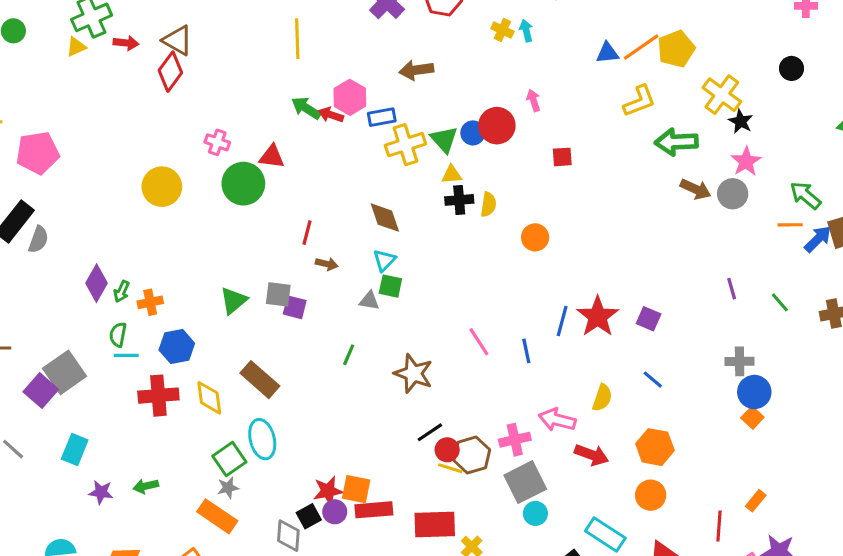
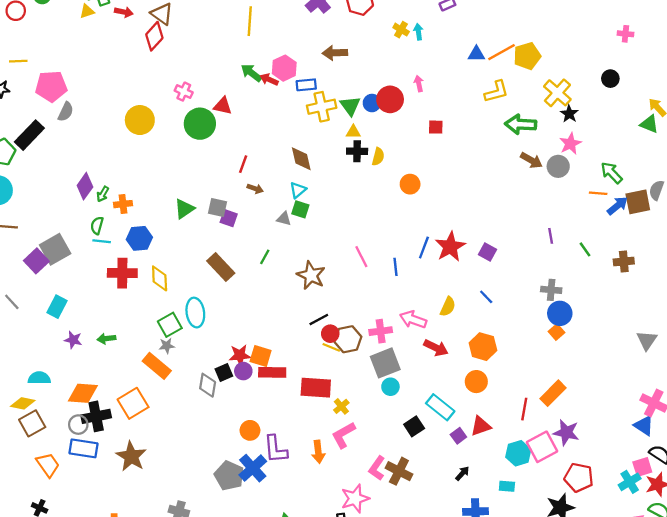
gray semicircle: (38, 240) -> (66, 112), moved
brown rectangle: (260, 380) -> (221, 267), moved
orange rectangle: (756, 501) -> (553, 393), size x1.6

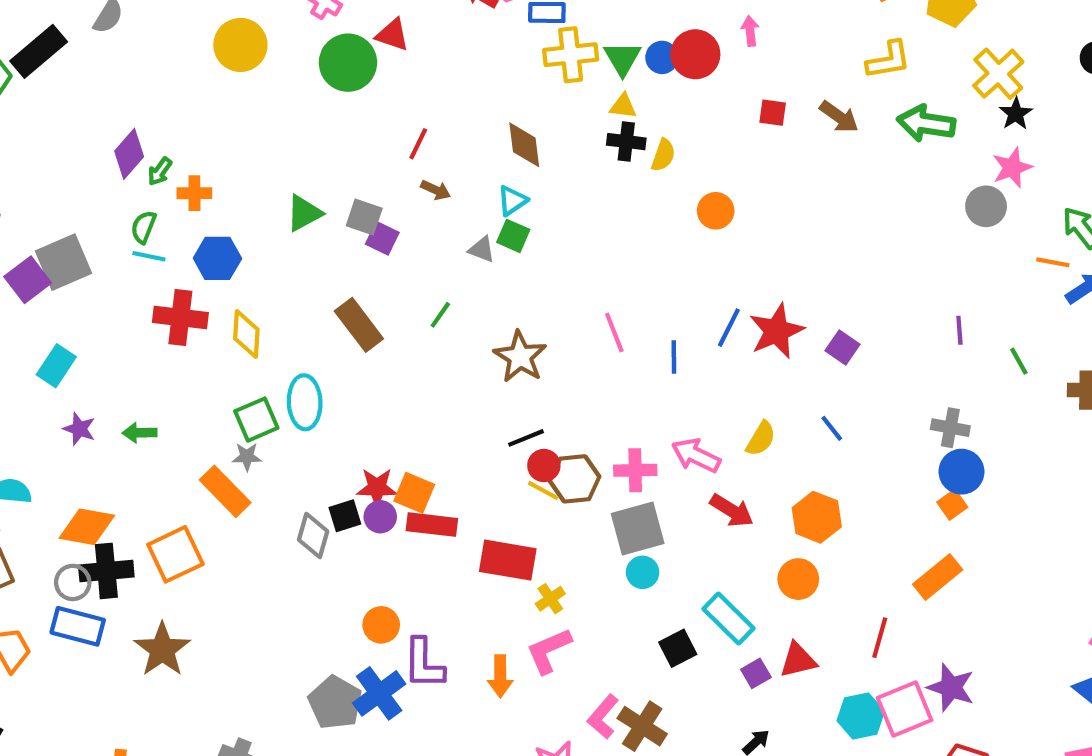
brown arrow: (531, 160) -> (839, 117), moved
orange rectangle: (553, 393) -> (938, 577), moved

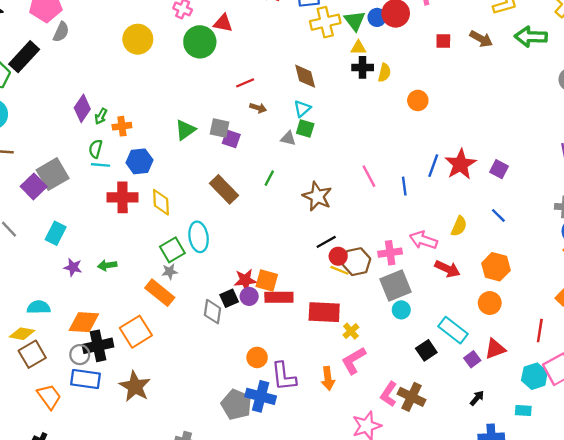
red line: (418, 144) -> (245, 83), turned 48
blue cross: (379, 693) -> (261, 396), turned -32

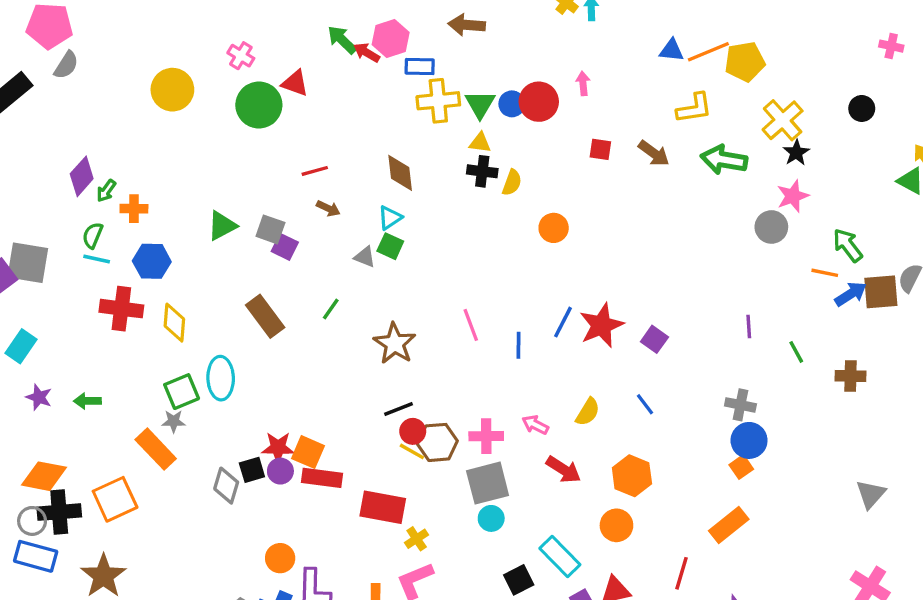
gray square: (53, 174) -> (28, 263), turned 32
pink arrow: (423, 240) -> (535, 425), size x0.7

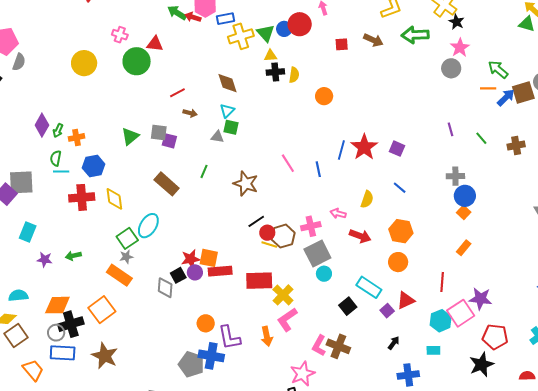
cyan ellipse: (221, 378) -> (148, 226), turned 45
orange rectangle: (729, 525) -> (464, 248), size x0.7
yellow cross: (417, 539) -> (283, 295), size x1.5

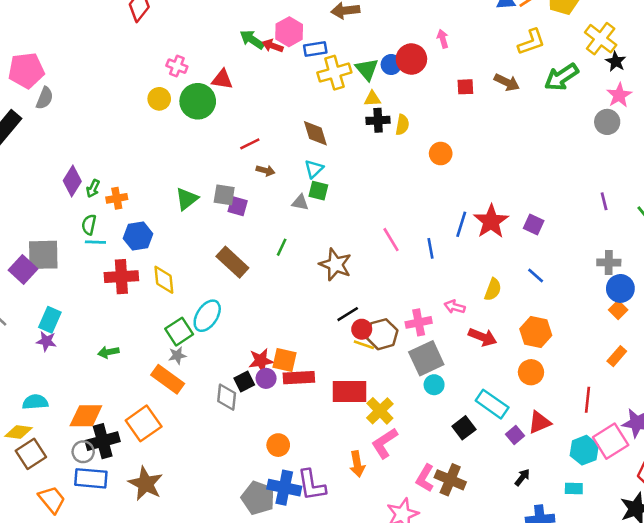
green arrow: (415, 35) -> (561, 77), turned -32
yellow circle: (84, 63) -> (159, 99), moved, size x0.7
purple star: (45, 260) -> (46, 341), moved
purple L-shape: (229, 338) -> (312, 485), moved

